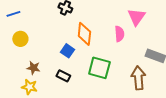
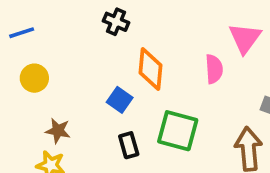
black rectangle: (63, 76) -> (129, 145), moved, turned 48

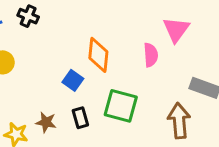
black cross: (116, 22) -> (28, 16), moved
brown star: (58, 131) -> (46, 122), moved

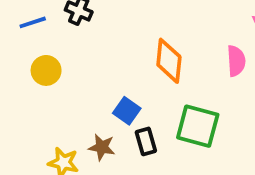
blue square: (73, 80) -> (127, 111), moved

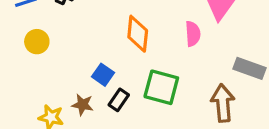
black rectangle: (146, 141) -> (119, 100), turned 50

